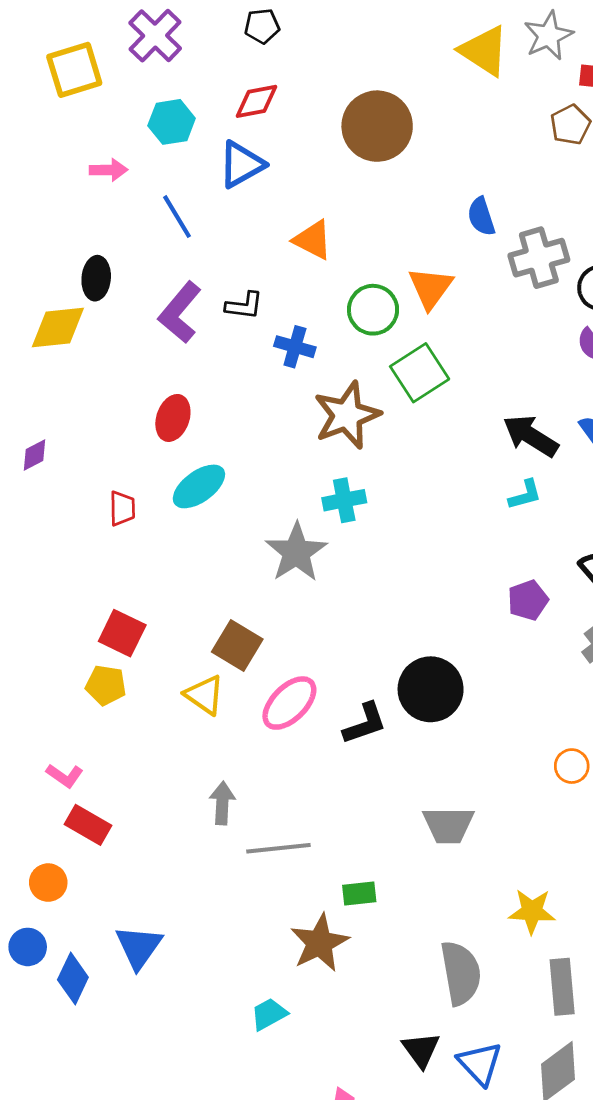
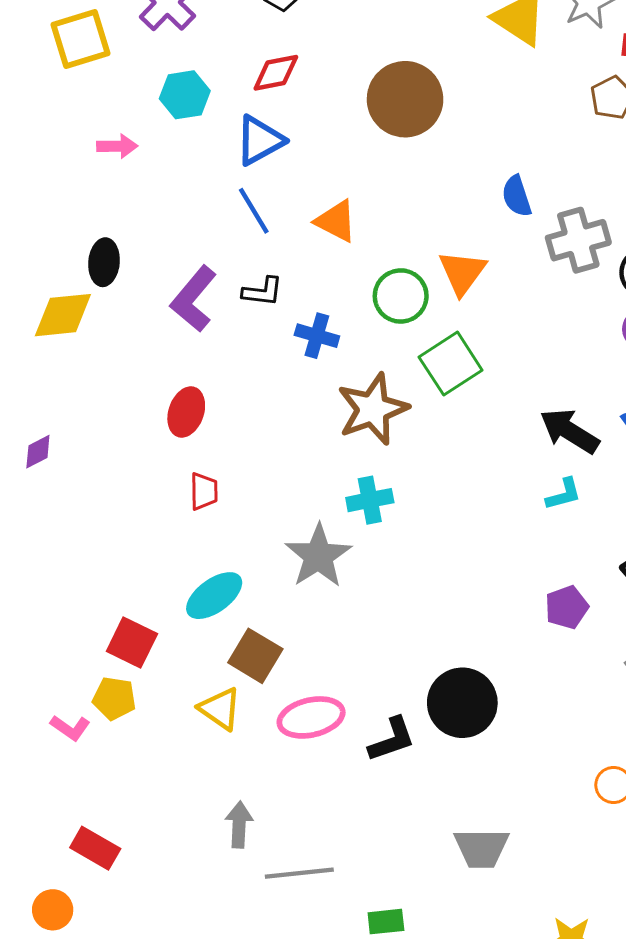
blue line: (177, 217) -> (254, 211), moved
cyan ellipse: (199, 486) -> (214, 596), moved
red trapezoid: (122, 508) -> (204, 491), moved
pink ellipse: (289, 703) -> (311, 717), turned 32
pink L-shape: (65, 776) -> (70, 728), moved

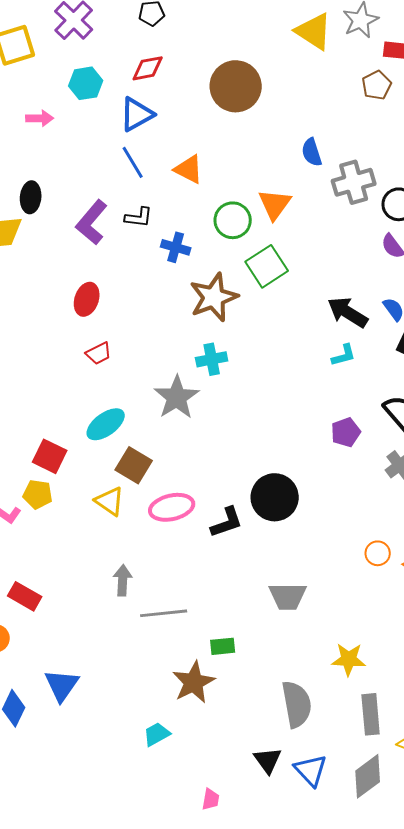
red trapezoid: (204, 491) -> (99, 353), turned 64

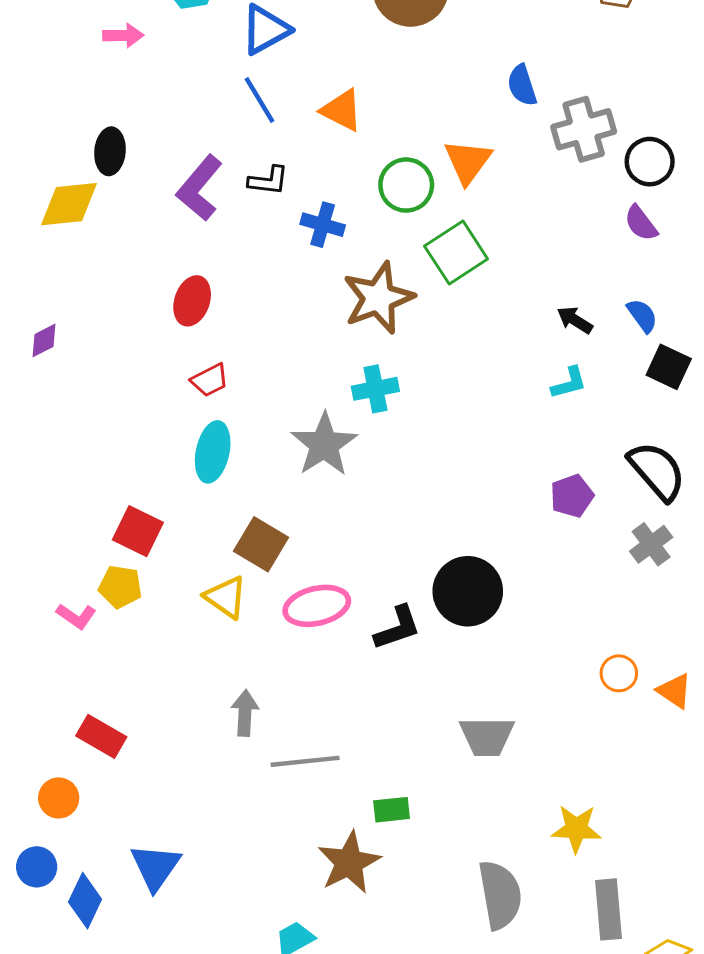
black arrow: (348, 312) -> (575, 320), size x0.6
cyan ellipse: (106, 424) -> (213, 452), moved, turned -42

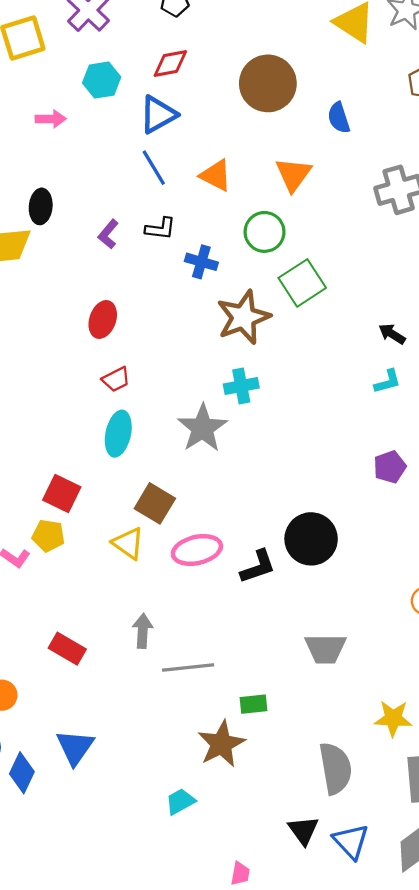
blue semicircle: (522, 85) -> (339, 118), moved
orange triangle: (468, 162) -> (293, 174), moved
purple L-shape: (199, 188) -> (108, 234), size x0.6
red rectangle: (101, 736) -> (67, 649), moved

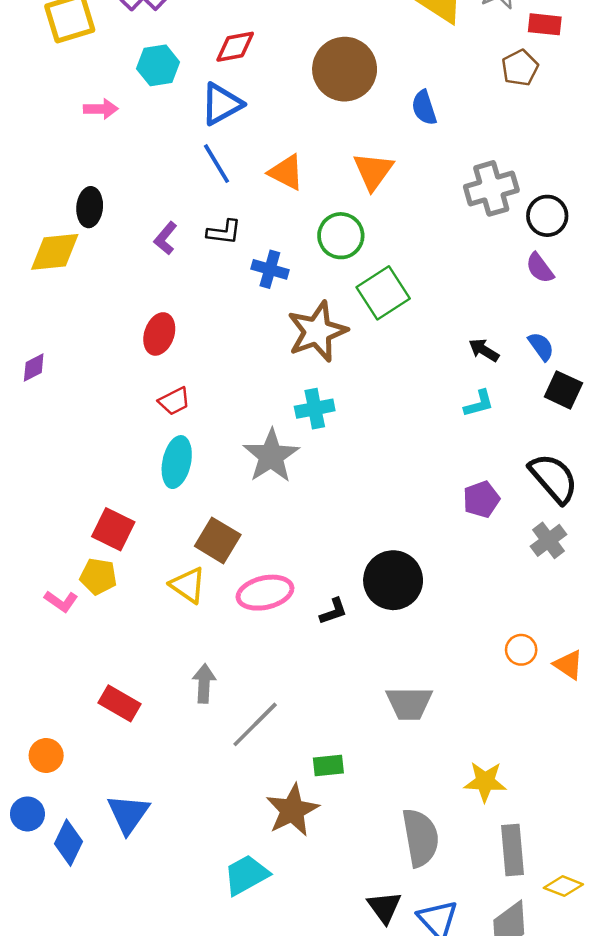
black L-shape: (258, 567) -> (333, 611), size x0.7
gray line: (188, 667) -> (255, 724), turned -39
cyan trapezoid: (180, 802) -> (246, 875), size x1.4

